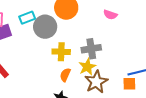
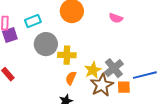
gray circle: (45, 27) -> (46, 44), moved
gray cross: (91, 49) -> (114, 68), moved, turned -30
orange square: (129, 84) -> (124, 87), moved

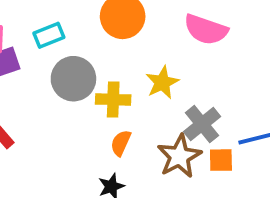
pink semicircle: (116, 18) -> (206, 30), size x1.6
yellow star: (93, 70) -> (162, 82), moved

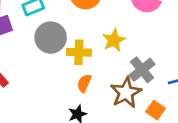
orange square: (221, 160) -> (155, 110), moved, turned 36

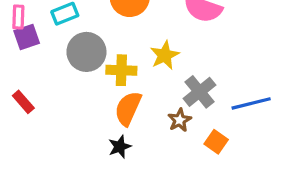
orange semicircle: (84, 83) -> (128, 108), size x1.5
brown star: (126, 93) -> (180, 120), size x0.6

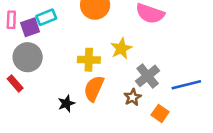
purple square: (27, 37) -> (30, 27), moved
gray circle: (86, 52) -> (28, 57), moved
black star: (120, 147) -> (66, 103), moved

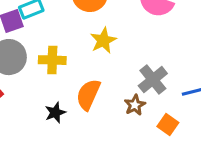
yellow star: (121, 48) -> (103, 41), moved
yellow cross: (89, 60) -> (52, 60), moved

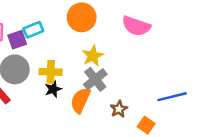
gray cross: (153, 80) -> (95, 79), moved
black star: (55, 113) -> (53, 89), moved

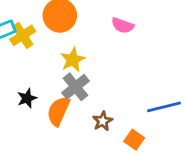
pink semicircle: (136, 26) -> (123, 25), size x0.7
yellow cross: (51, 72) -> (23, 35), moved, turned -35

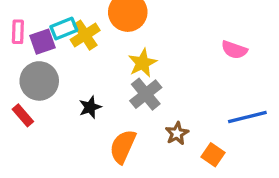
pink semicircle: (123, 25) -> (234, 50), moved
orange semicircle: (58, 111) -> (123, 147), moved

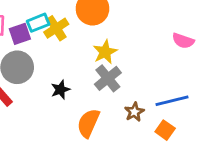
blue line: (247, 117) -> (172, 101), moved

